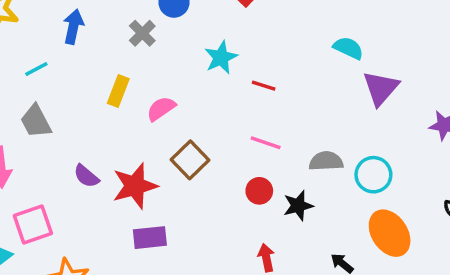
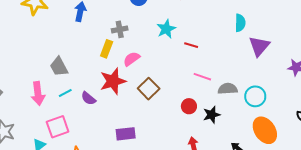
gray cross: (142, 33) -> (120, 29), moved, turned 35
cyan semicircle: (348, 48) -> (240, 23), turned 66
cyan line: (36, 69) -> (65, 93), moved
pink line: (266, 143) -> (202, 77), moved
red star: (135, 186) -> (113, 81), moved

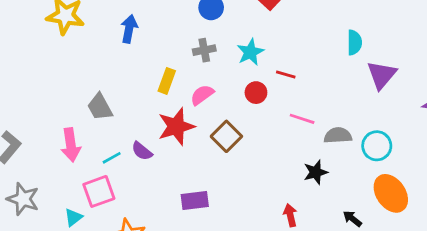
gray cross: (120, 29) -> (204, 50), moved
cyan line: (65, 93) -> (112, 158), moved
red circle: (189, 106) -> (256, 93), moved

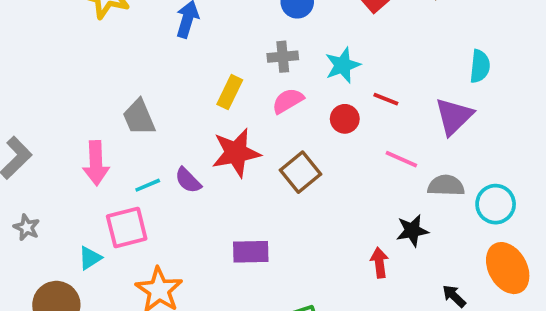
purple triangle: (382, 75) -> (454, 116), moved
pink semicircle: (202, 95) -> (288, 101), moved
gray star: (23, 199) -> (27, 227), size x0.6
red arrow: (290, 215) -> (379, 263), moved

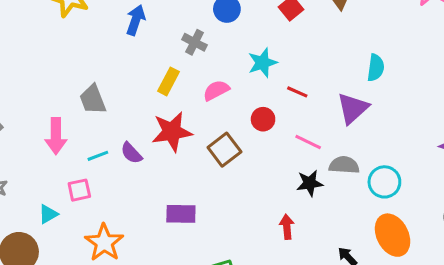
gray cross: (283, 57) -> (195, 42), moved, turned 30
red circle: (345, 119) -> (263, 119), moved
pink square: (127, 227) -> (79, 190), size x0.7
black star: (412, 231) -> (310, 183), moved

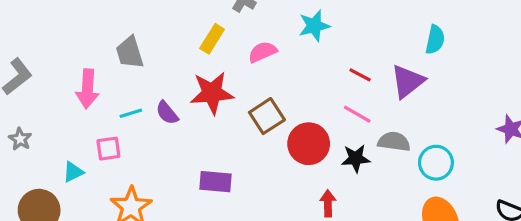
red line: (297, 92) -> (360, 75), moved
red circle: (263, 119) -> (309, 144), moved, size x1.6

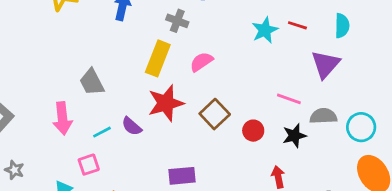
cyan star: (314, 26) -> (265, 30), moved
yellow rectangle: (212, 39) -> (158, 58), size x1.4
red line: (360, 75) -> (297, 25), moved
red circle: (309, 144) -> (253, 131), size x0.6

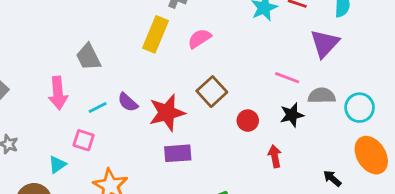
red star: (166, 103) -> (167, 113), moved
red circle: (253, 131) -> (248, 121), moved
pink square: (89, 165) -> (84, 140), turned 35

